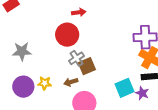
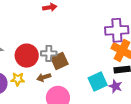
red circle: (67, 35) -> (27, 56), moved
gray cross: (76, 58) -> (49, 53), turned 35

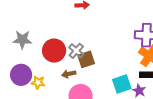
gray cross: (49, 53) -> (76, 51), turned 35
yellow star: (18, 79) -> (38, 82), moved

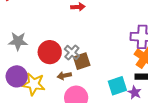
yellow star: (38, 82) -> (34, 84), size x1.6

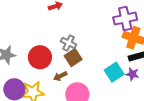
gray cross: (72, 52) -> (69, 43), moved

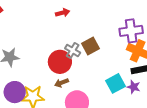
red circle: (40, 57) -> (60, 62), moved
brown square: (73, 58) -> (90, 46), moved

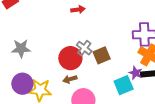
brown square: (90, 46) -> (102, 55), moved
purple star: (134, 87) -> (136, 73), moved

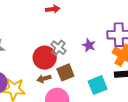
brown square: (102, 55) -> (65, 72), moved
purple star: (136, 73) -> (89, 45), moved

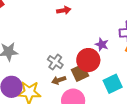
gray cross: (59, 48) -> (55, 62), moved
red circle: (45, 58) -> (88, 60), moved

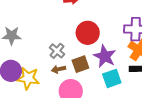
purple star: (102, 44) -> (105, 56), moved, size x1.6
red circle: (88, 60) -> (88, 33), moved

